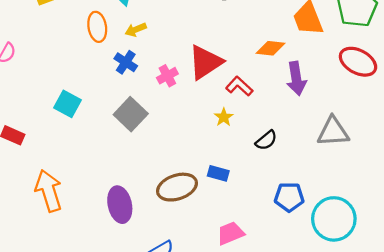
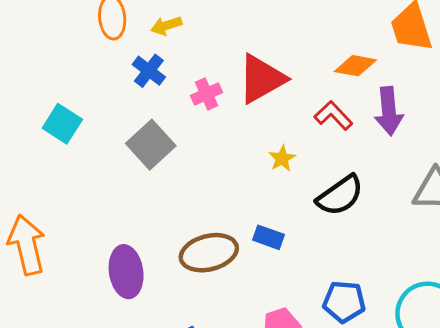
red L-shape: (239, 86) -> (333, 116), moved
black semicircle: (266, 140) -> (340, 196), size x1.5
blue pentagon: (289, 197) -> (344, 302), moved

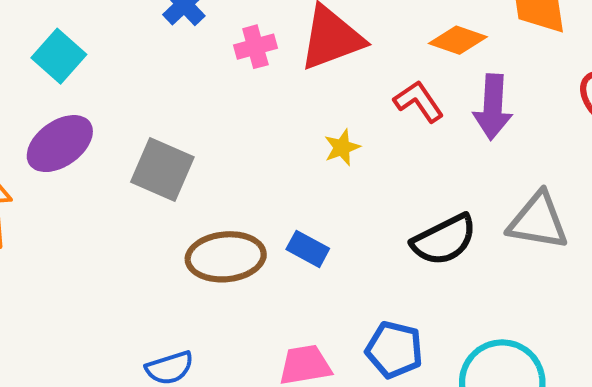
gray square: (151, 145) -> (162, 170), moved, turned -33
black semicircle: (340, 196) -> (444, 240), moved
purple ellipse: (126, 272) -> (60, 144), moved, turned 54

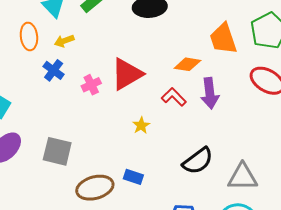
gray triangle: (538, 221) -> (243, 177), moved

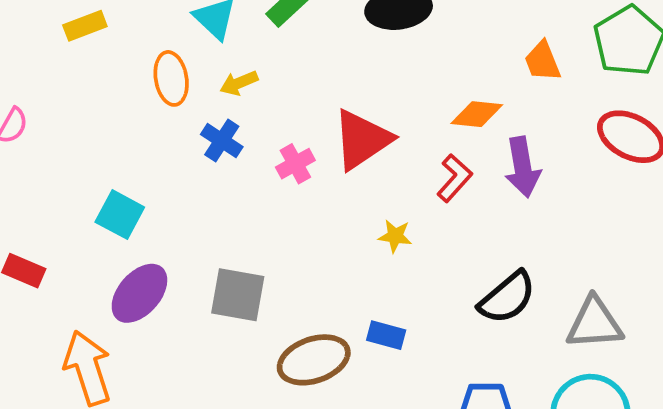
orange trapezoid: (223, 39) -> (542, 61), size x0.7
red L-shape: (174, 97) -> (455, 178), turned 90
yellow star: (141, 125) -> (395, 236), turned -30

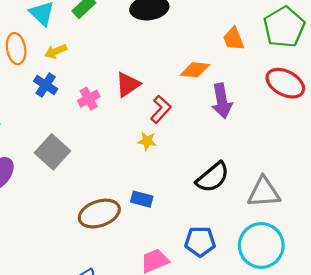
red triangle: (362, 140) -> (128, 85), size x0.7
red L-shape: (455, 178) -> (161, 109), moved
gray square: (238, 295) -> (52, 152), moved, turned 32

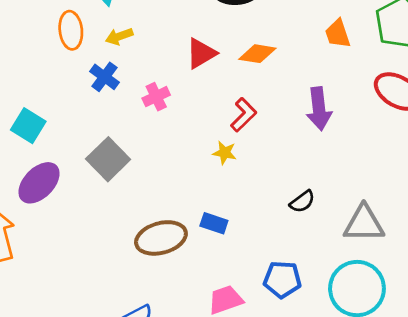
orange diamond: (195, 70) -> (257, 54), moved
red triangle: (128, 85) -> (201, 53), moved
black semicircle: (213, 177) -> (302, 202), size x0.6

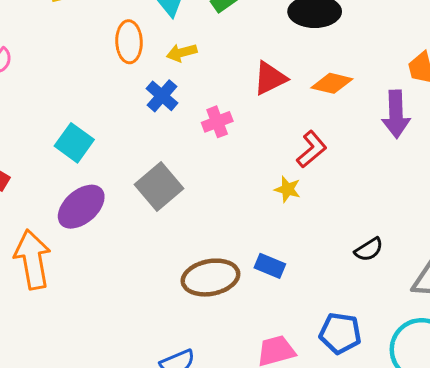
purple arrow: (319, 109) -> (396, 114), moved

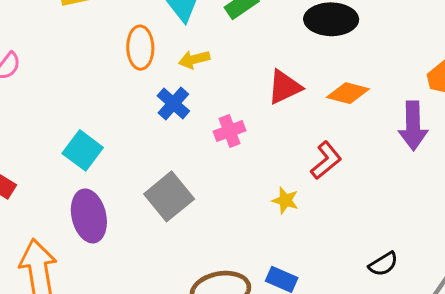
yellow star: (288, 189) -> (285, 200), moved
purple ellipse: (81, 207) -> (89, 216), turned -63

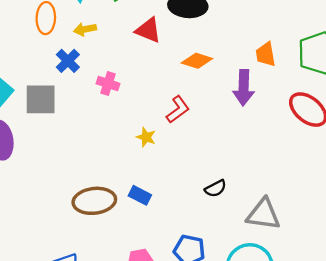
red triangle: (284, 87) -> (148, 30), moved, turned 44
pink cross: (230, 131) -> (108, 84), turned 35
gray square: (169, 196) -> (41, 99), moved, turned 36

